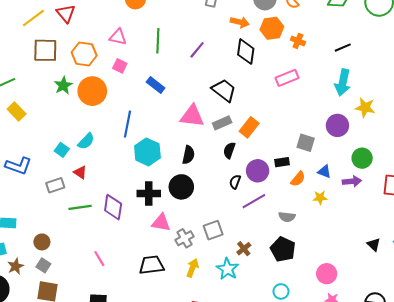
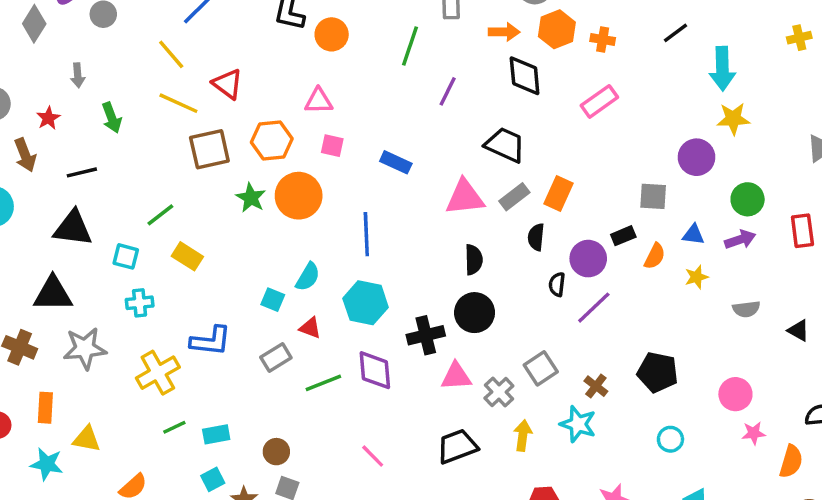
yellow line: (33, 18) -> (178, 103), turned 75
green line: (158, 41) -> (410, 46), moved, turned 30
cyan arrow: (343, 83) -> (722, 69), moved
cyan hexagon: (147, 152) -> (366, 303), moved
gray semicircle: (287, 217) -> (746, 309), moved

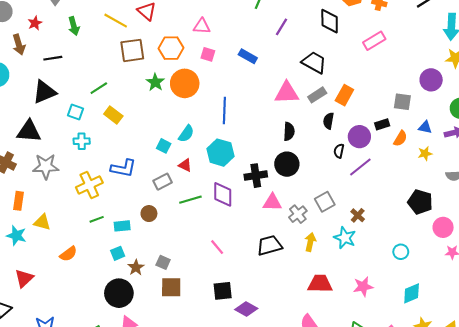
blue rectangle: (396, 162) -> (248, 56), moved
black triangle: (73, 228) -> (44, 92), turned -35
black pentagon: (658, 372) -> (420, 202), moved
brown circle: (276, 452) -> (149, 214), moved

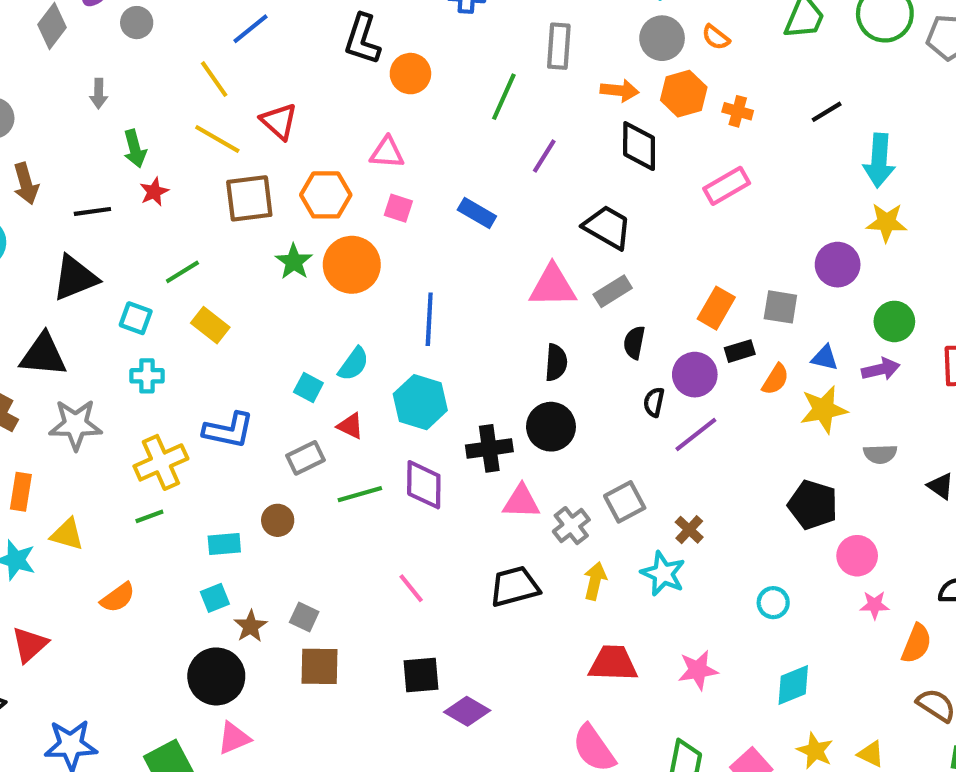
red star: (35, 23) -> (154, 192), moved
orange rectangle: (344, 95) -> (716, 308), moved
yellow star: (425, 153) -> (824, 410), size x1.6
green line: (97, 219) -> (149, 516), moved

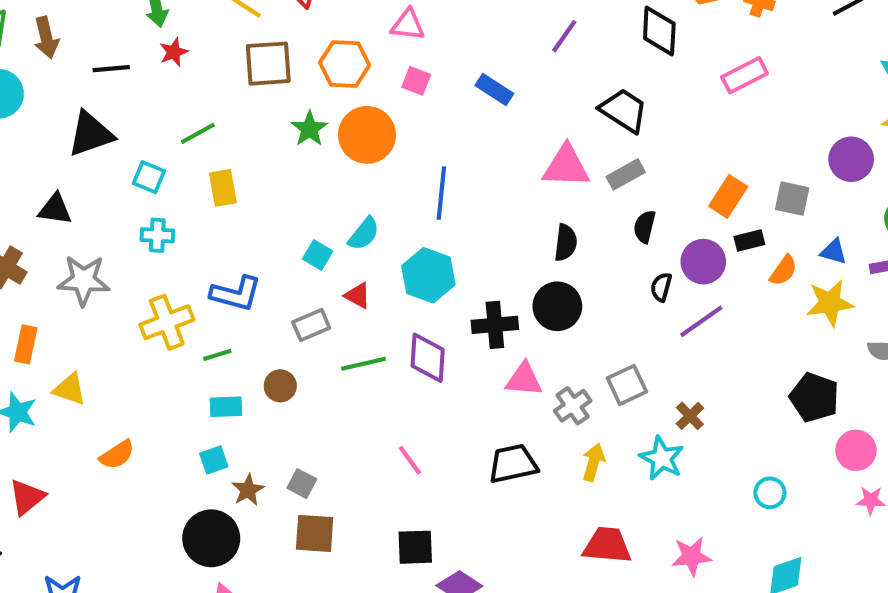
yellow rectangle: (210, 325) -> (223, 188), turned 39
black triangle: (43, 355) -> (55, 209), size x0.7
green line: (149, 516) -> (217, 355), moved

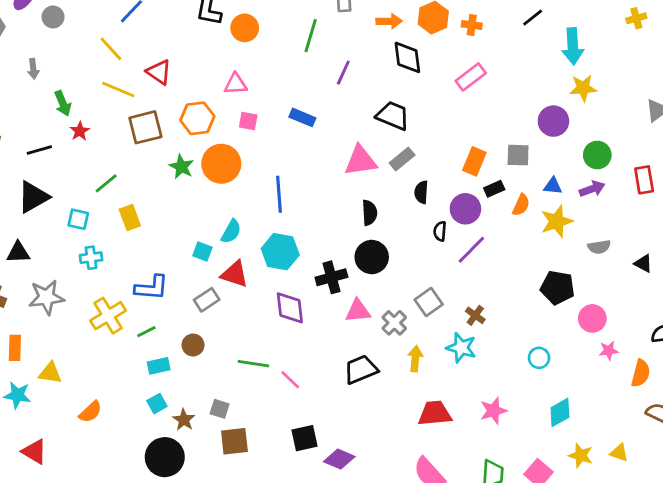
red triangle: (358, 296) -> (235, 274), size x1.5
green line: (364, 364) -> (253, 364), moved, turned 32
red triangle: (27, 497) -> (34, 452), turned -40

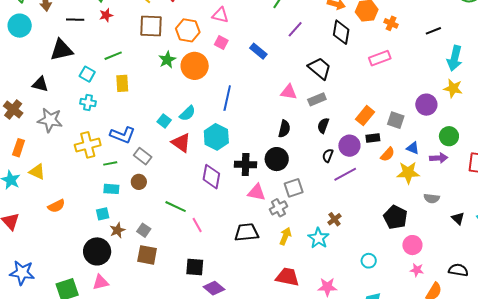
pink triangle: (361, 161) -> (289, 92), size x0.7
gray rectangle: (207, 300) -> (143, 156), moved, turned 54
gray square: (429, 302) -> (294, 188), moved

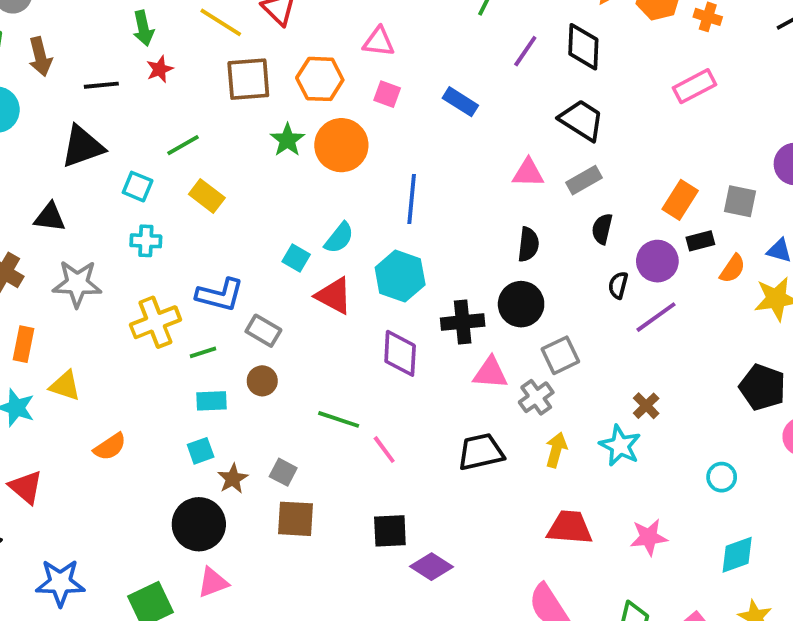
black diamond: (341, 32) -> (583, 47), moved
yellow rectangle: (122, 83) -> (207, 196), turned -42

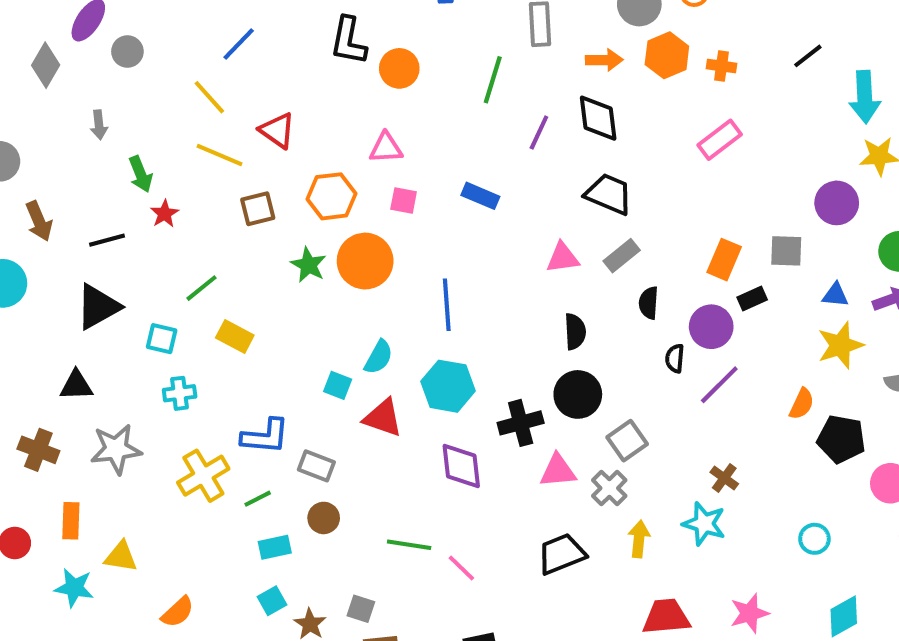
brown square: (248, 79) -> (258, 209), size x0.7
orange semicircle: (733, 269) -> (802, 404), moved

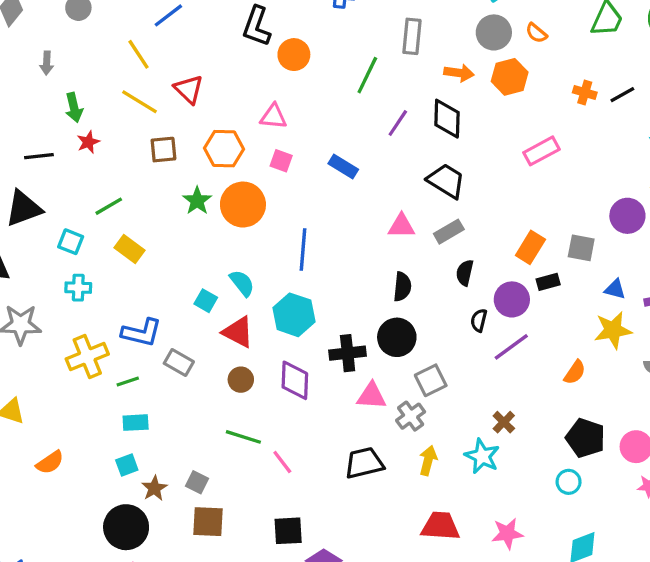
orange cross: (721, 66) -> (585, 92), moved
cyan semicircle: (379, 357) -> (242, 283), turned -76
black pentagon: (841, 439) -> (585, 438), moved
brown circle: (324, 518) -> (241, 380), moved

